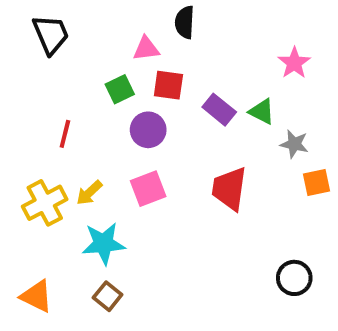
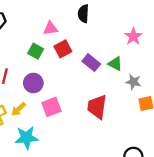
black semicircle: (185, 22) -> (83, 14), moved
red square: (168, 85) -> (63, 49), turned -36
green square: (120, 89) -> (36, 51), turned -35
purple circle: (148, 130) -> (33, 83), moved

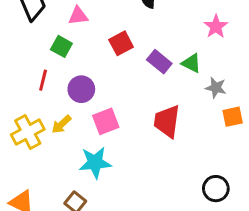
pink triangle: (50, 28) -> (78, 16), moved
green square: (36, 51) -> (61, 46), moved
cyan star: (27, 138) -> (95, 163), moved

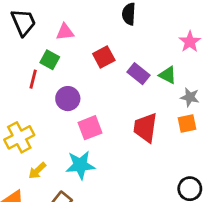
red line: (43, 80) -> (33, 79), moved
orange square: (233, 117) -> (187, 124), moved
yellow arrow: (61, 124) -> (37, 171), moved

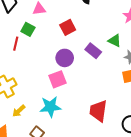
purple rectangle: (139, 74) -> (93, 51), moved
purple circle: (68, 99) -> (65, 58), moved
red trapezoid: (145, 128) -> (98, 111), moved

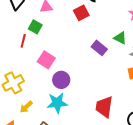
red square: (68, 27) -> (81, 13), moved
purple circle: (65, 58) -> (61, 80), moved
pink square: (58, 79) -> (46, 60), moved, turned -36

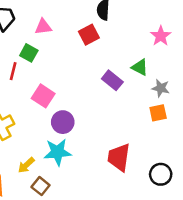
yellow arrow: (26, 107) -> (26, 165), moved

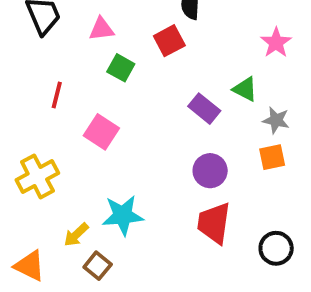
green square: (29, 53) -> (121, 68), moved
purple circle: (63, 122) -> (210, 171), moved

